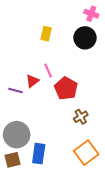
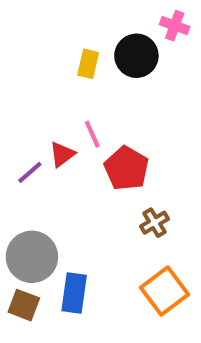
black circle: (85, 38) -> (136, 56), moved
purple line: (16, 90) -> (30, 172), turned -56
brown square: (12, 160) -> (24, 305), turned 35

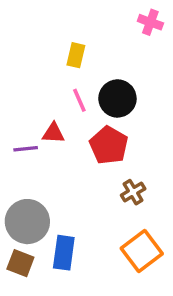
black circle: (136, 56) -> (117, 98), moved
pink line: (92, 134) -> (79, 100), moved
red triangle: (62, 154) -> (53, 133), turned 40
purple line: (30, 172) -> (26, 149), turned 35

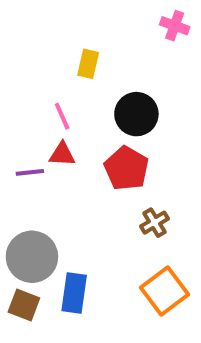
pink line: (79, 100) -> (62, 116), moved

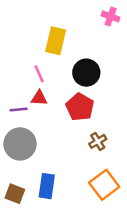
yellow rectangle: (88, 64) -> (56, 41), size x1.5
gray circle: (32, 257) -> (20, 144), moved

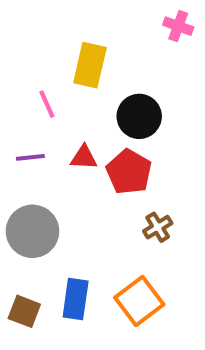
pink line: (39, 74) -> (47, 104), moved
red triangle: (39, 98) -> (84, 157), moved
purple line: (19, 110) -> (30, 157), moved
orange square: (104, 185) -> (139, 301), moved

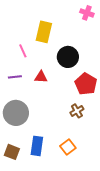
red pentagon: (129, 172) -> (86, 84), moved
orange square: (139, 301) -> (68, 147), size x0.7

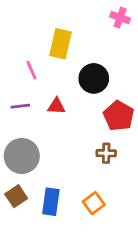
brown cross: (77, 111) -> (106, 153), turned 32
brown square: (12, 152) -> (16, 196), moved, turned 35

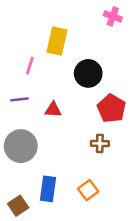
pink line: (31, 70) -> (30, 66), turned 42
red triangle: (56, 106) -> (53, 110), moved
brown square: (16, 196) -> (18, 206), moved

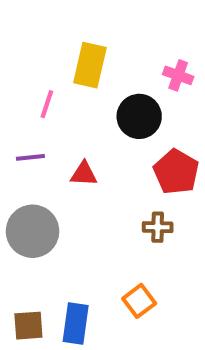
pink cross: (113, 16) -> (178, 75), moved
blue rectangle: (48, 189) -> (76, 324), moved
brown square: (18, 206) -> (28, 326), turned 30

